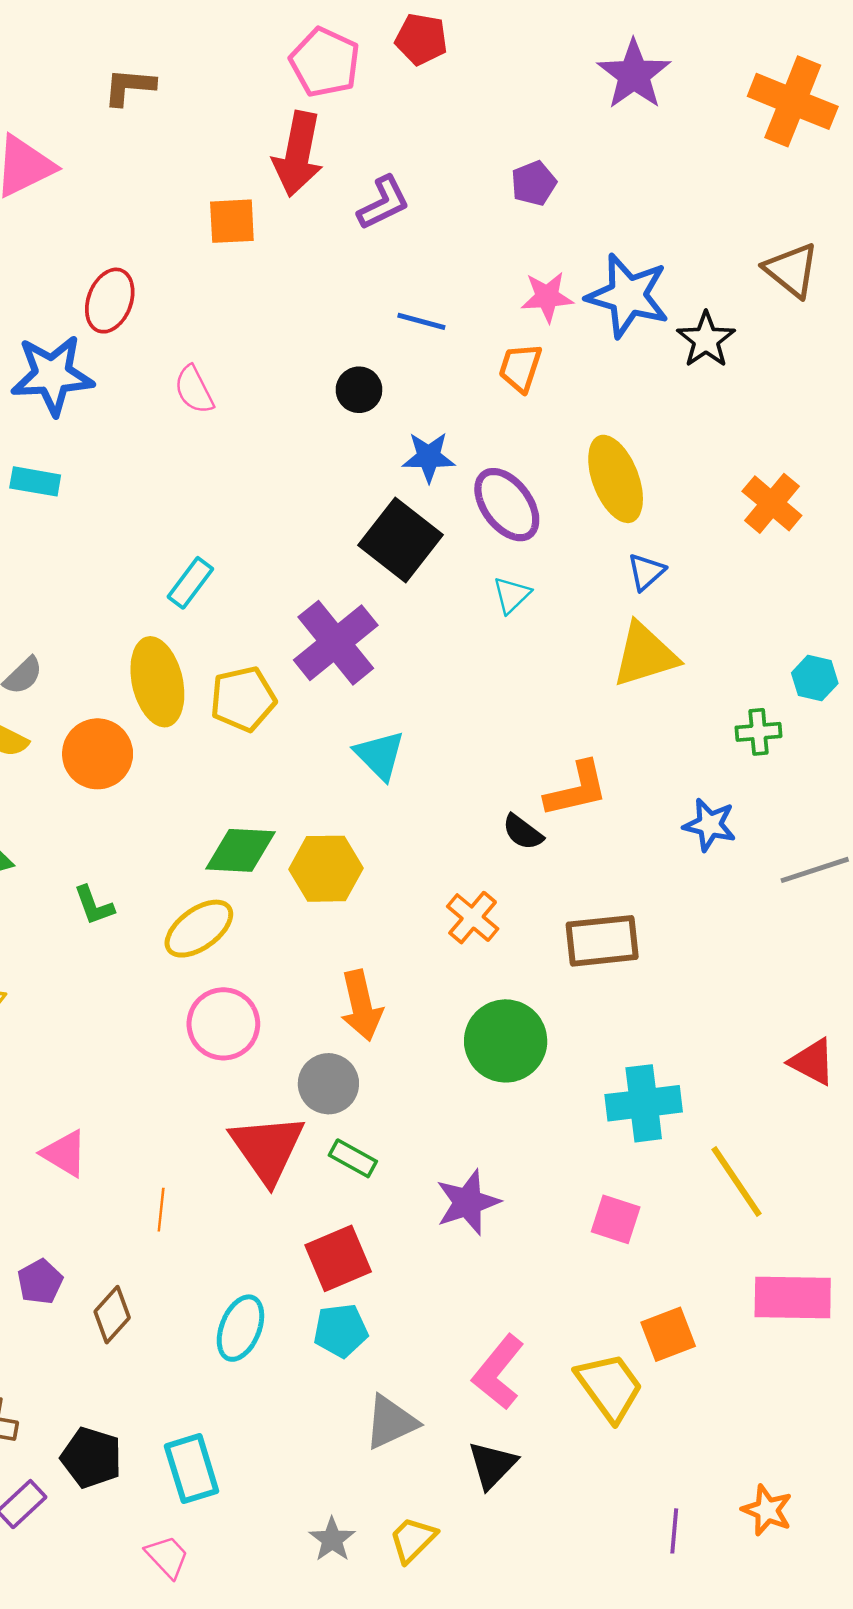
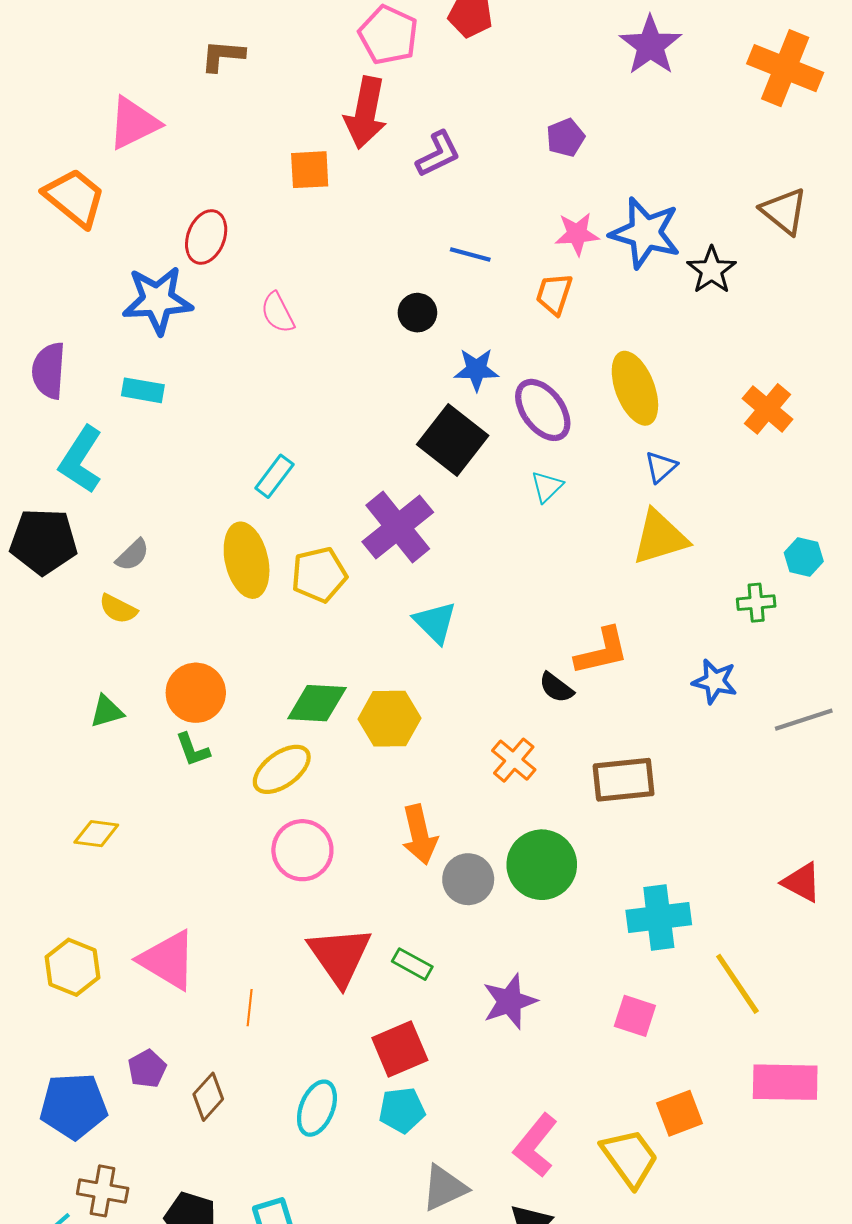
orange circle: (98, 754) -> (196, 693), moved
gray circle: (328, 1084) -> (468, 879), moved
pink triangle: (65, 1153) -> (168, 960), size x1.5

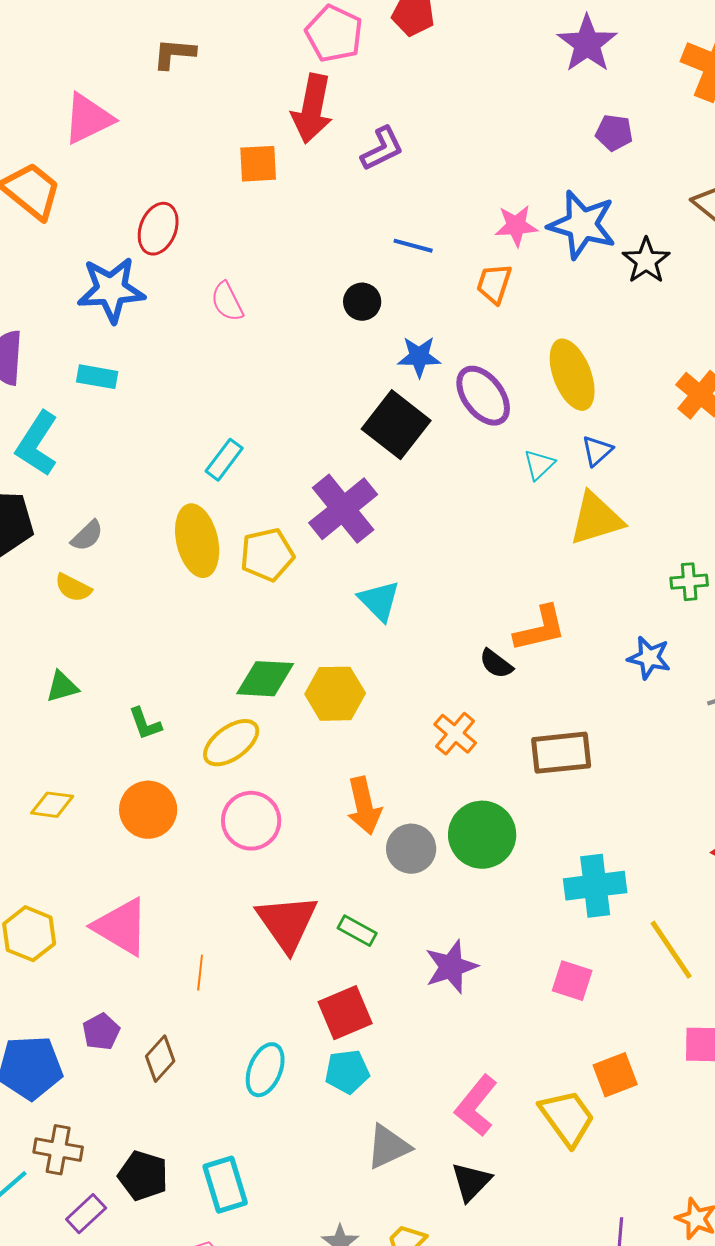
purple pentagon: (566, 138) -> (614, 133), moved, turned 30
cyan triangle: (547, 487) -> (539, 465), moved
orange circle: (196, 693) -> (148, 810), moved

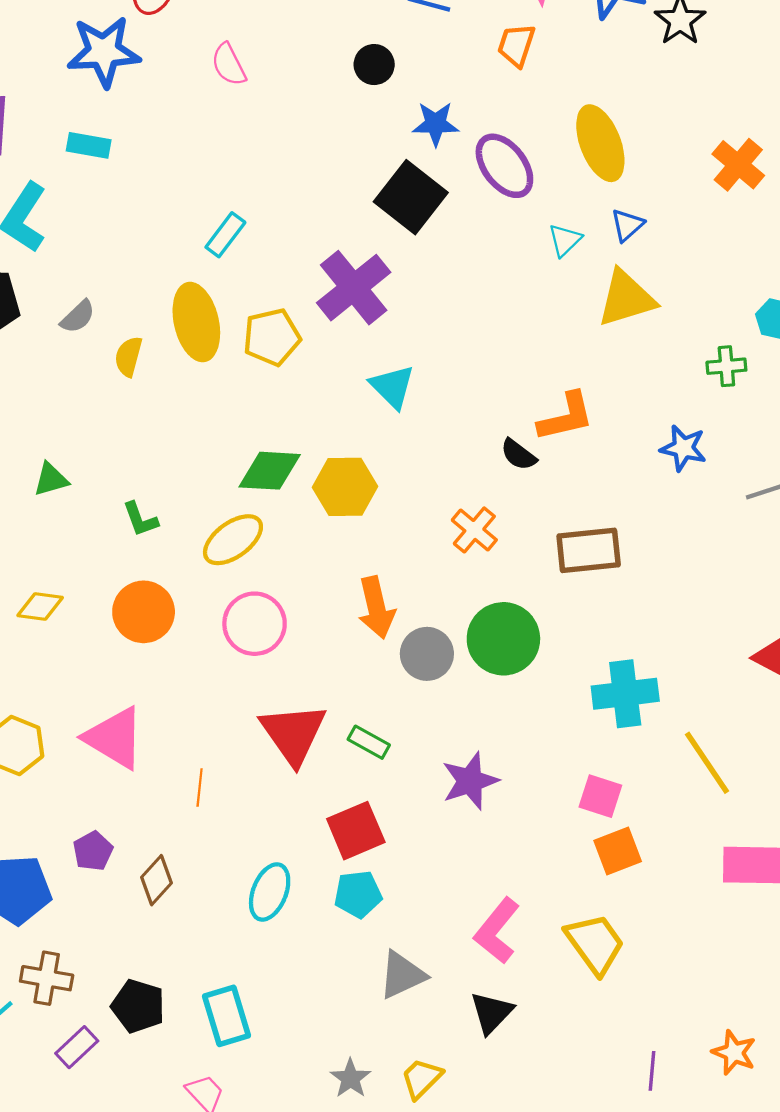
yellow semicircle: (73, 588) -> (128, 357), moved, turned 78
orange square: (615, 1075) -> (618, 851), moved

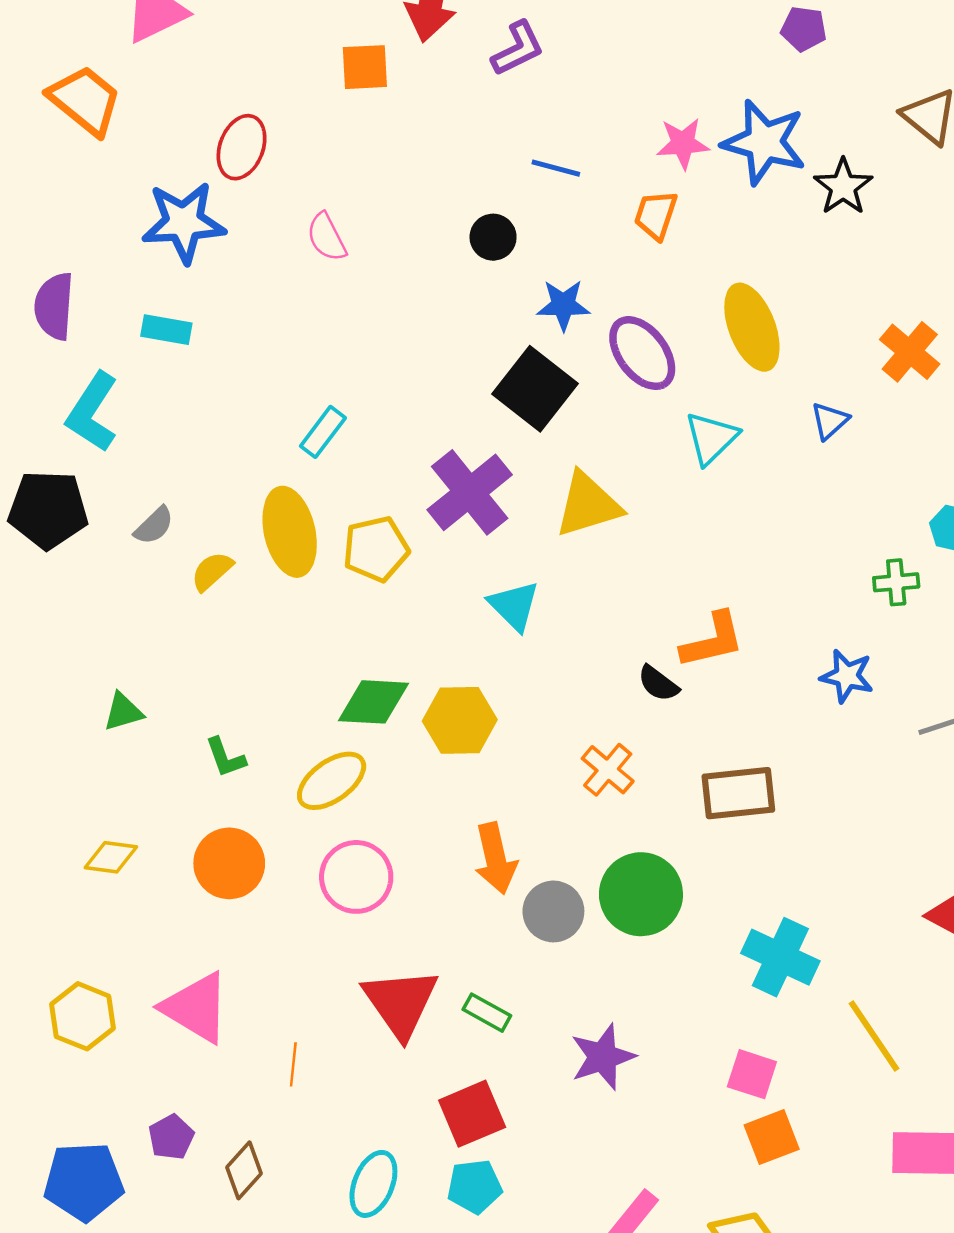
blue triangle: (627, 225) -> (830, 421), moved
cyan triangle: (565, 240) -> (711, 438), size x1.4
yellow triangle: (626, 298) -> (588, 505), moved
yellow semicircle: (128, 357) -> (212, 571), turned 33
cyan cross: (625, 694) -> (780, 957), turned 32

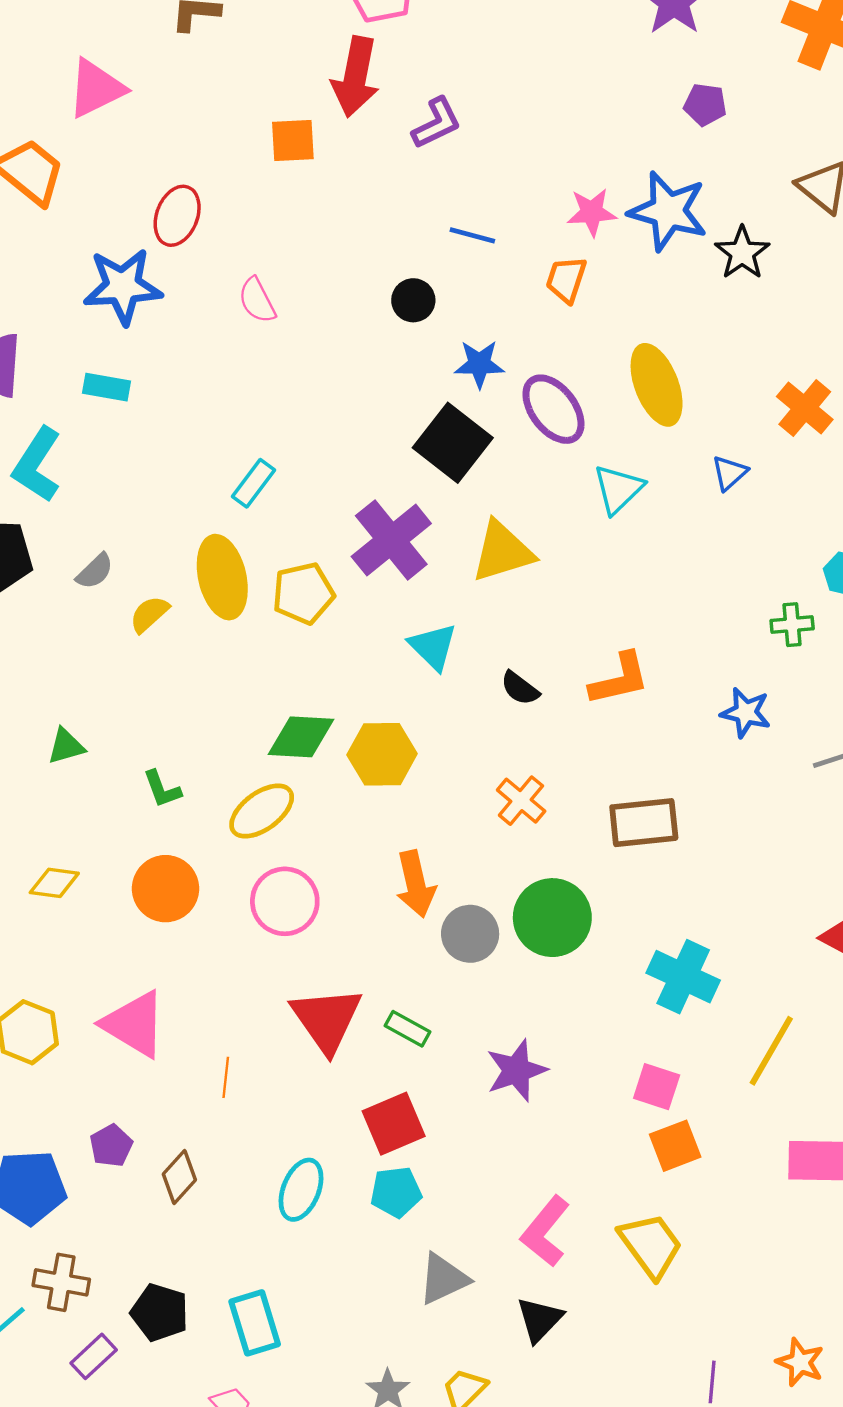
black semicircle: (658, 683) -> (520, 688), moved
yellow line: (874, 1036) -> (771, 1051), turned 64

